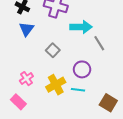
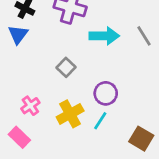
blue triangle: (26, 29) -> (18, 34), moved
gray line: (99, 43) -> (144, 36), moved
cyan line: (78, 90) -> (100, 121), turned -64

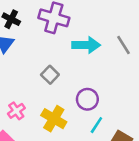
yellow cross: (70, 114) -> (54, 119), turned -30
cyan line: (100, 121) -> (96, 125), moved

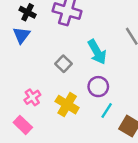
cyan arrow: (86, 45) -> (97, 52), moved, turned 60

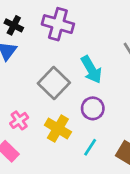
gray square: (64, 64) -> (54, 83), size x1.6
cyan line: (107, 111) -> (90, 147), moved

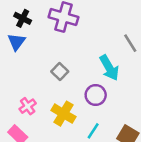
cyan arrow: (91, 70) -> (109, 68), moved
gray square: (54, 83) -> (60, 72), size x0.6

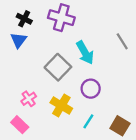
cyan arrow: (109, 68) -> (85, 53), moved
gray square: (60, 72) -> (58, 67), size x1.6

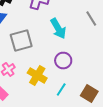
gray square: (58, 67) -> (21, 40), moved, turned 30

